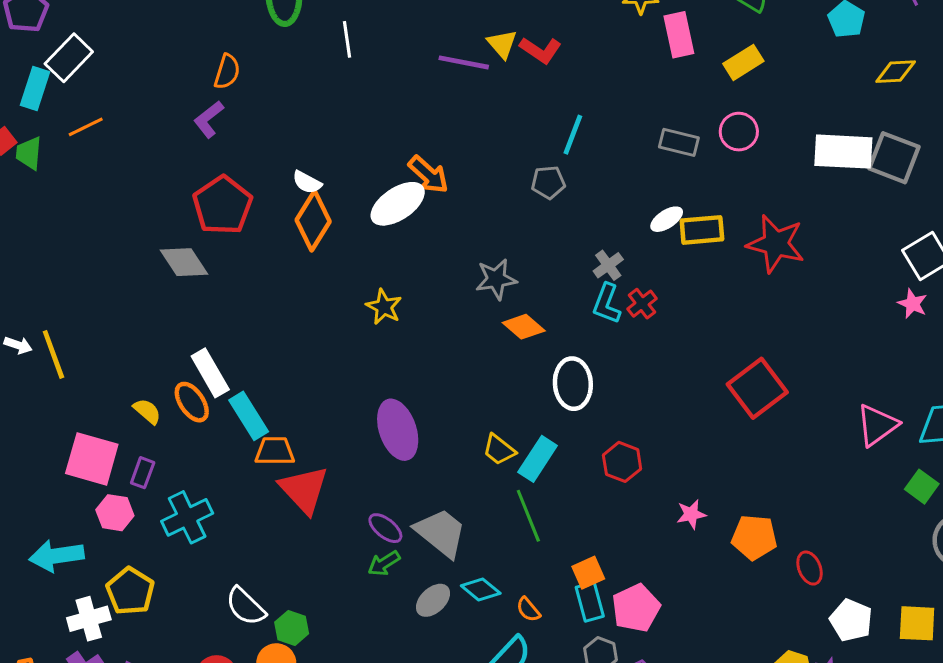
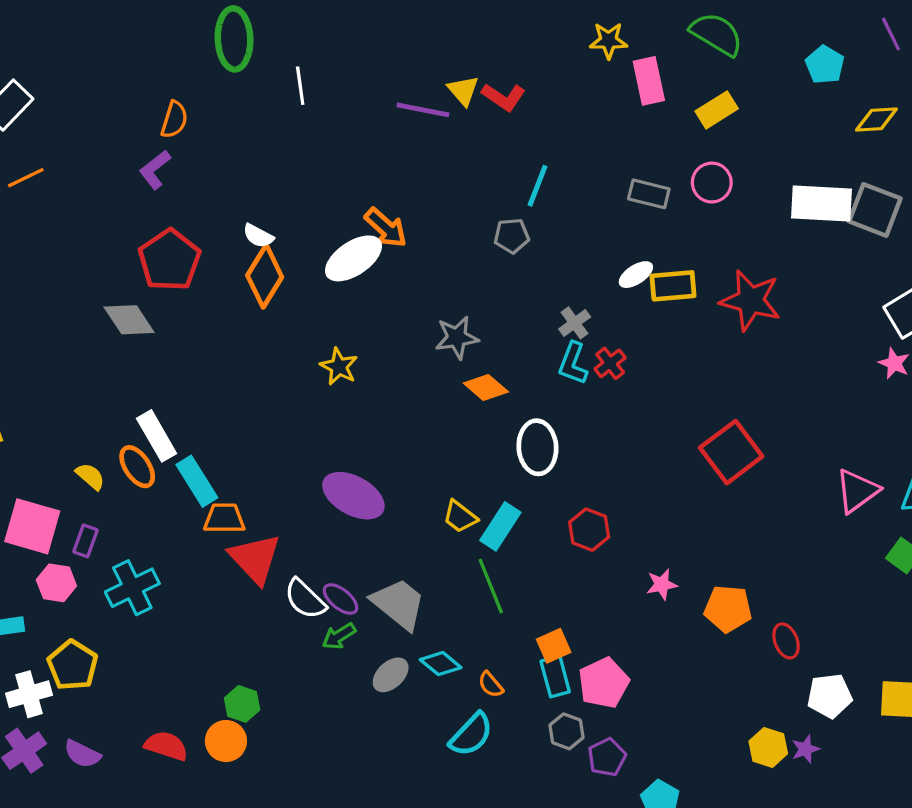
purple ellipse: (398, 430) -> (353, 496), turned -42
white semicircle: (246, 606) -> (305, 599), moved
white pentagon: (851, 620) -> (830, 696), turned -30

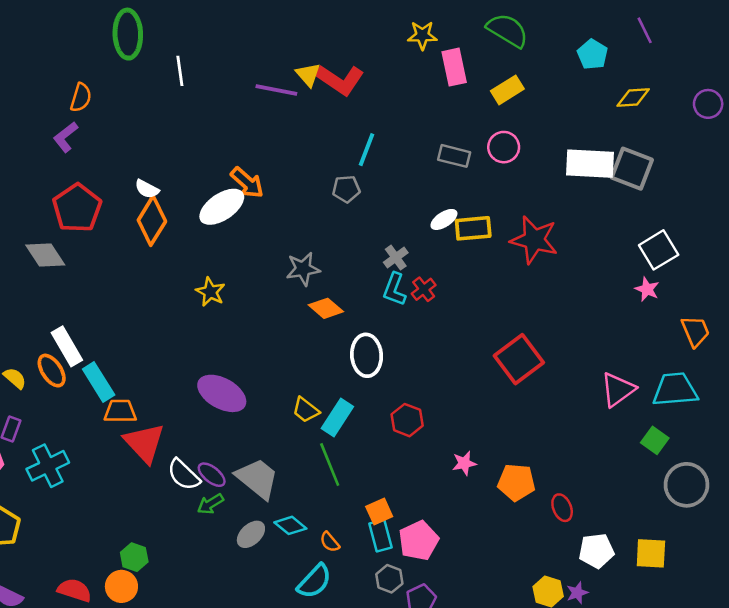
red L-shape: (504, 97) -> (340, 80), size x1.4

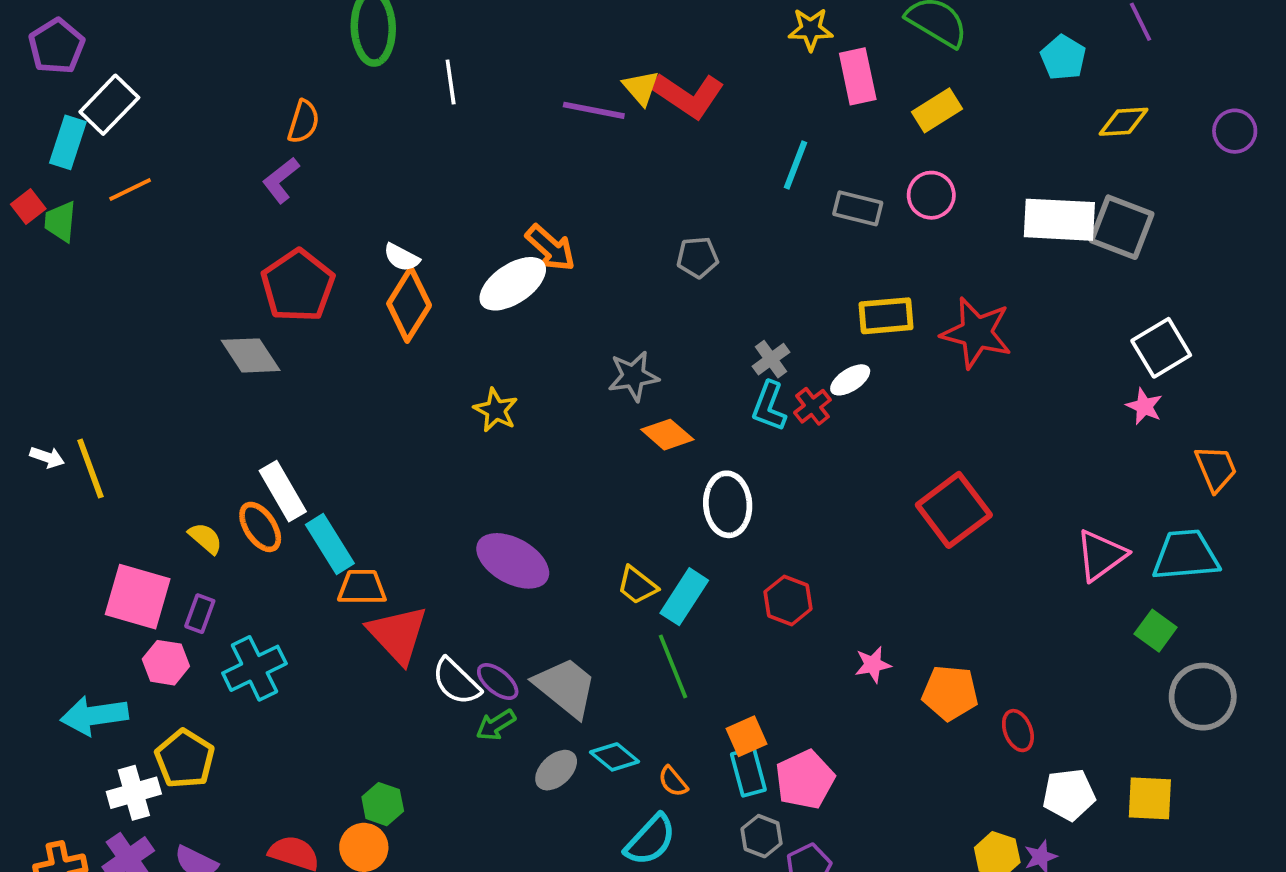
cyan line: (367, 150) -> (796, 165), moved
white ellipse: (444, 219) -> (850, 380), moved

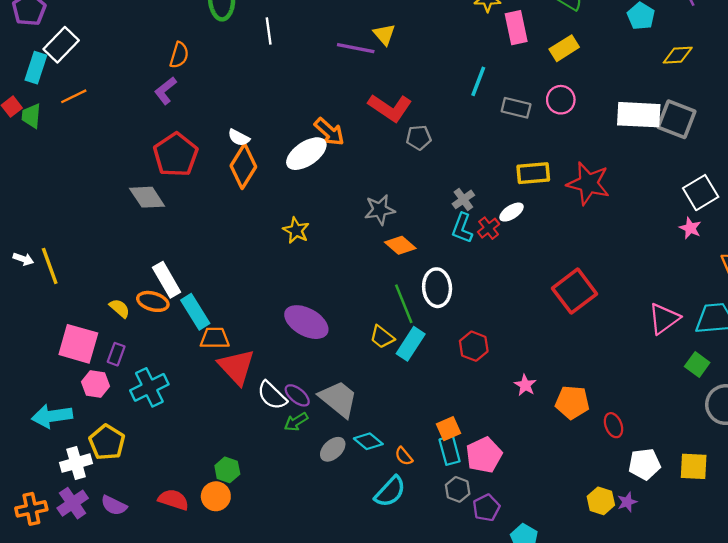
red L-shape: (688, 95) -> (390, 108), moved
orange ellipse: (260, 527) -> (153, 301), turned -40
pink star: (873, 665) -> (525, 385), turned -30
green line: (673, 666) -> (404, 304), moved

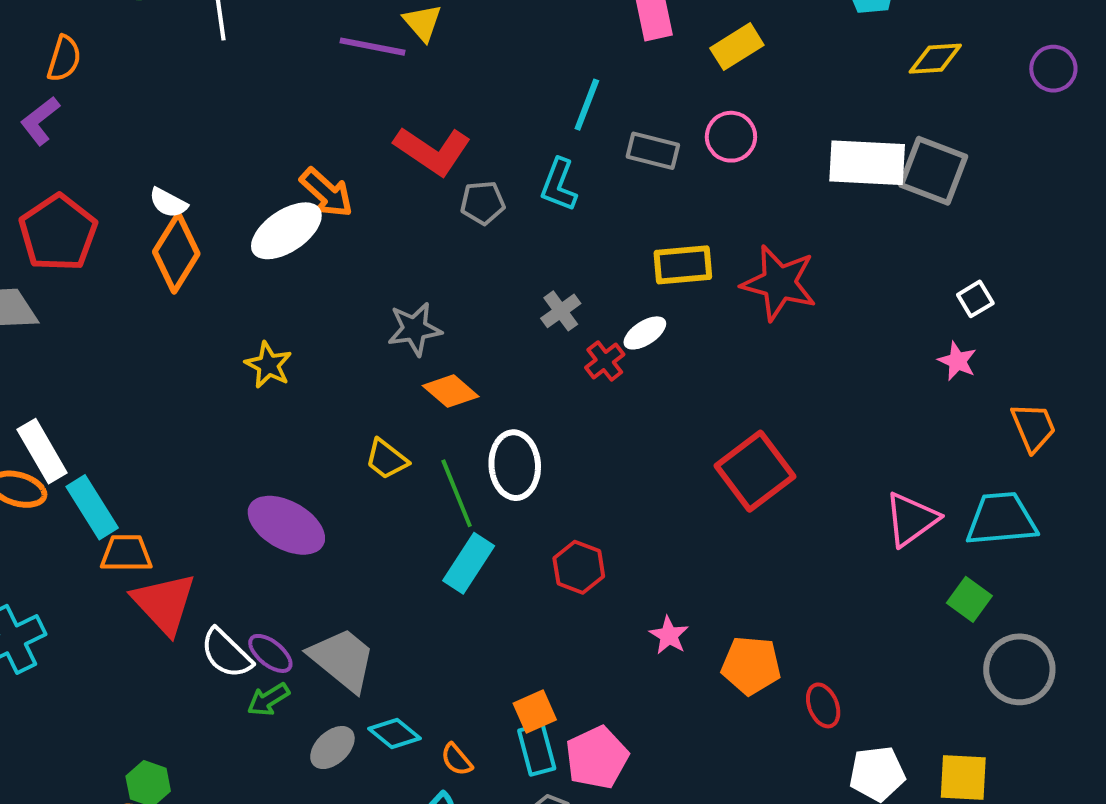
white square: (701, 193) -> (975, 299), size x0.6
cyan L-shape: (462, 228) -> (559, 185), moved
yellow trapezoid: (382, 337) -> (387, 459), moved

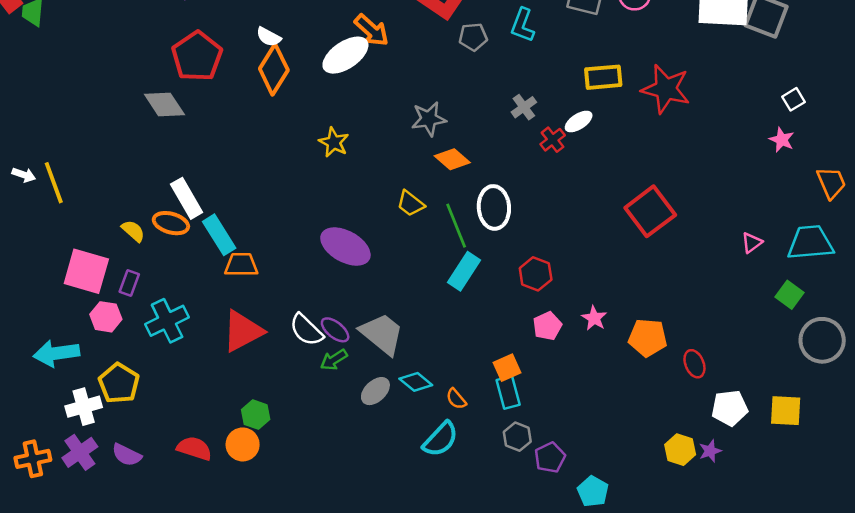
pink triangle: (911, 519) -> (752, 243), size x0.6
red triangle: (164, 603) -> (243, 331), moved, turned 45
pink pentagon: (597, 758) -> (547, 326), moved, size x0.7

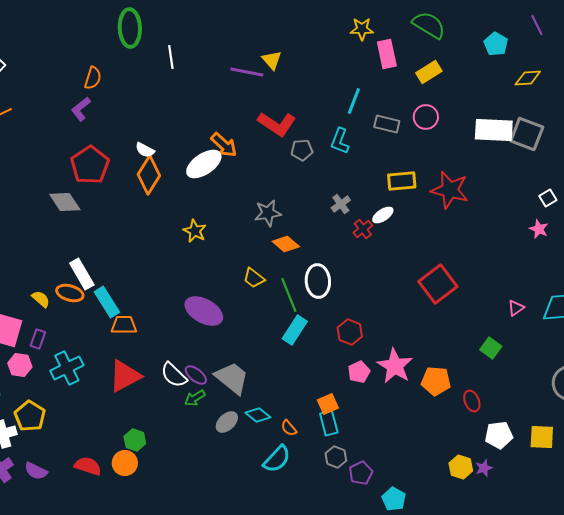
green square: (790, 295) -> (491, 348), moved
pink star: (594, 318) -> (395, 366), size x1.8

